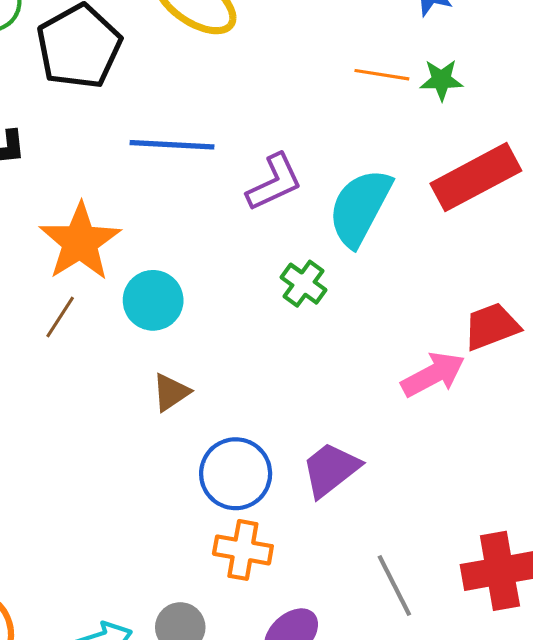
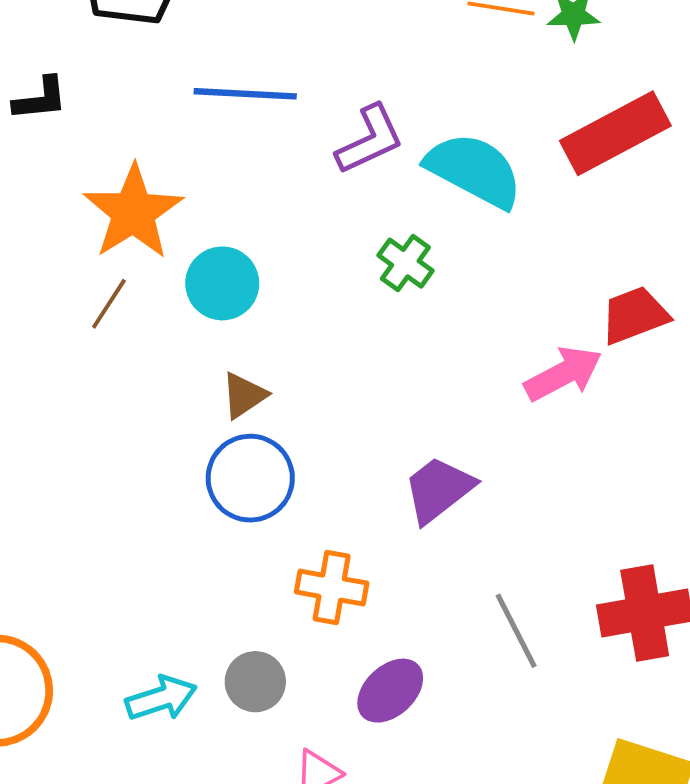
cyan semicircle: (360, 207) -> (474, 170), turned 90
blue circle: (236, 474) -> (250, 478), moved

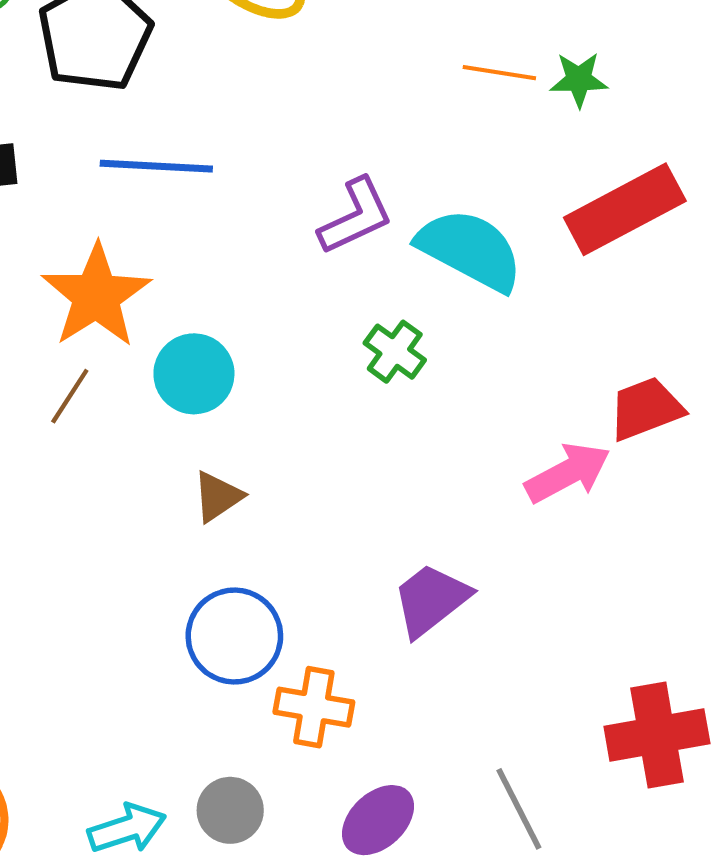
blue line: (245, 94) -> (156, 166), moved
blue circle: (250, 478) -> (234, 636), moved
gray line: (516, 631) -> (519, 809), moved

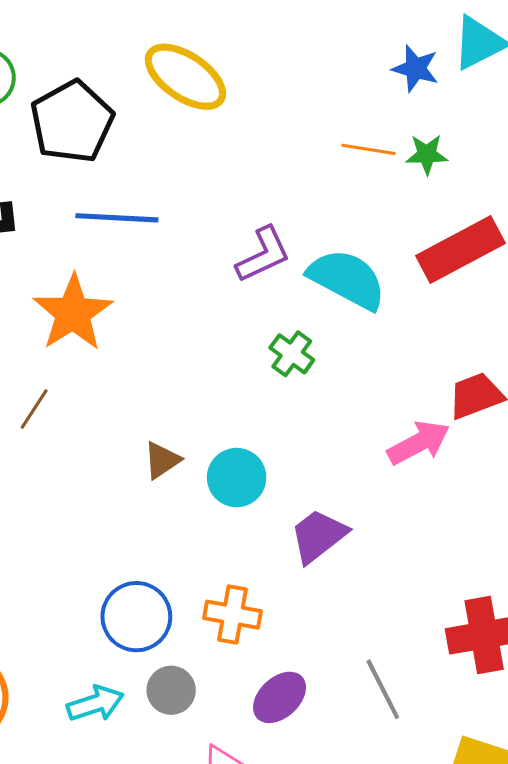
cyan circle: (194, 374) -> (237, 478), moved
brown line: (70, 396) -> (34, 409), moved
blue circle: (234, 636) -> (136, 617), moved

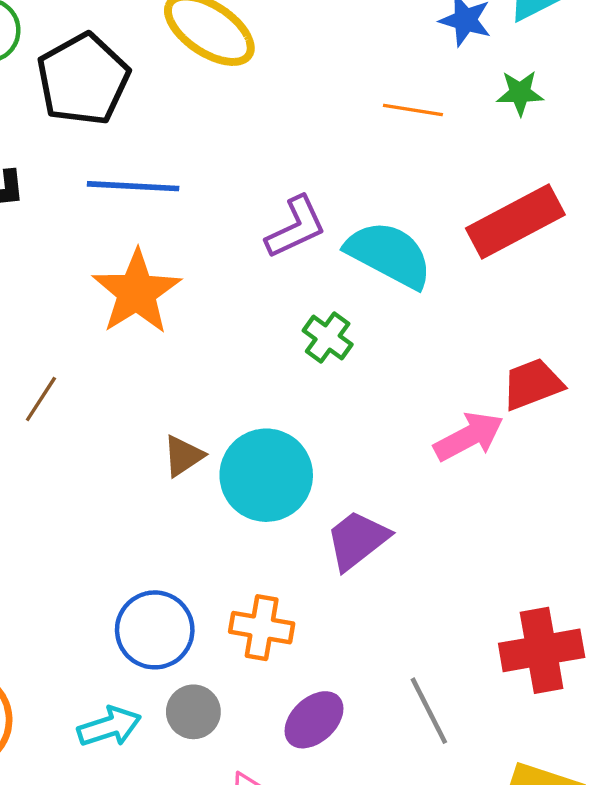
green star: (427, 154) -> (520, 93), moved
orange star: (73, 313) -> (137, 292), moved
cyan circle: (237, 478) -> (266, 475), size x1.4

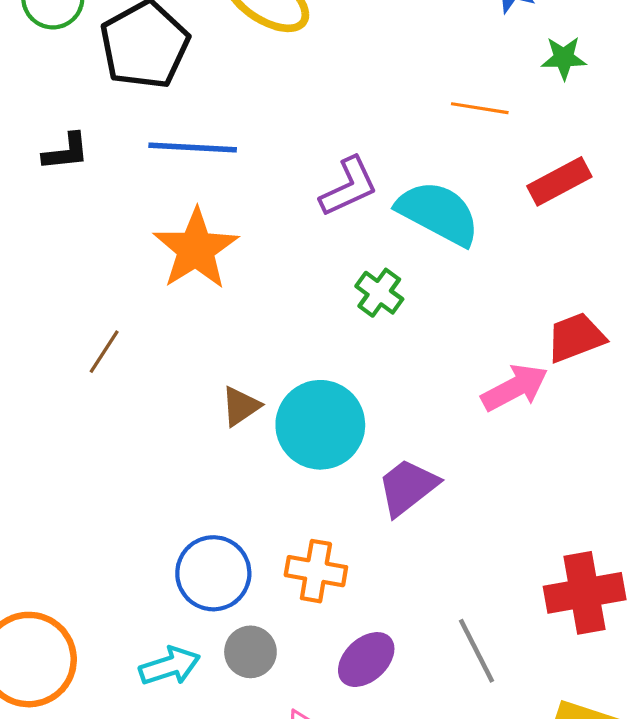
orange line: (413, 110) -> (480, 108), moved
red rectangle: (515, 221) -> (559, 181), size x0.7

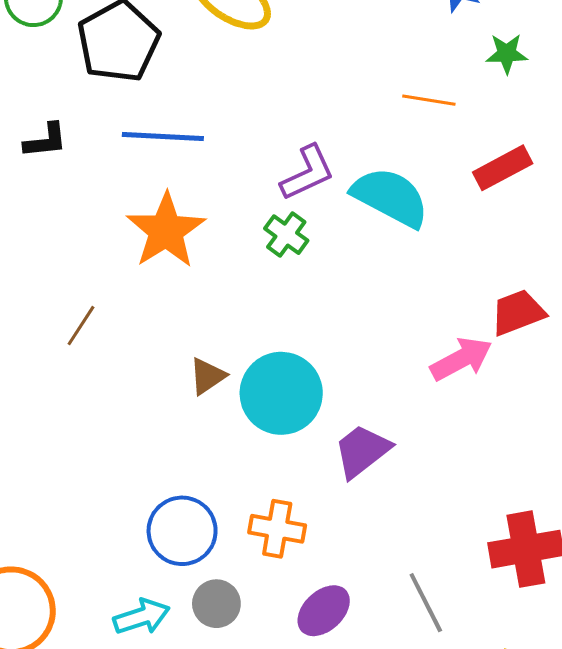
green cross: (379, 293) -> (286, 235), moved

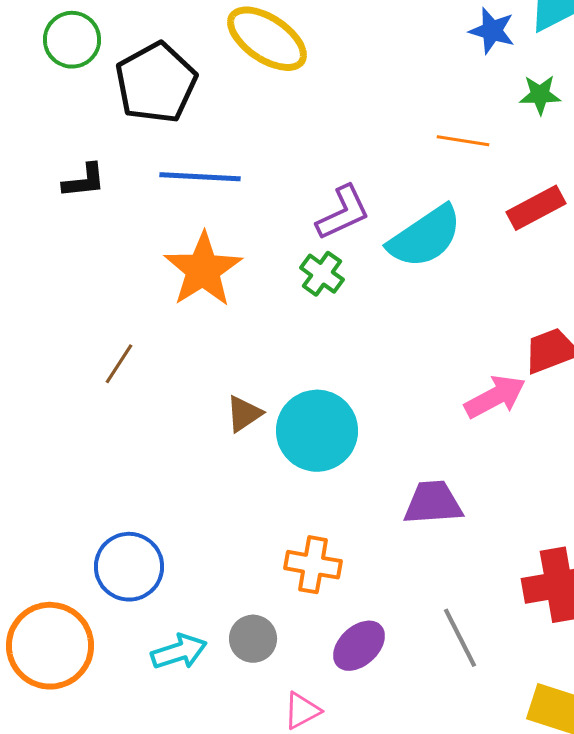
cyan semicircle: (390, 197) -> (425, 237), turned 118
purple trapezoid: (362, 451) -> (433, 503), moved, turned 34
blue circle: (182, 531) -> (129, 567), moved

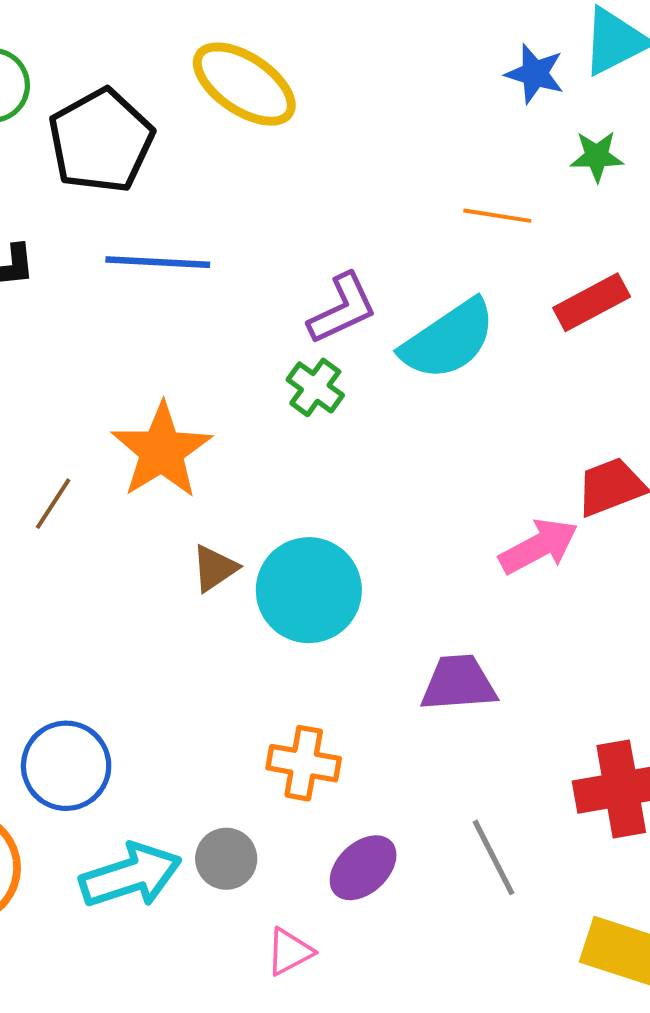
orange star: (203, 270) -> (162, 451), moved
cyan arrow: (179, 652) -> (131, 876), size x1.4

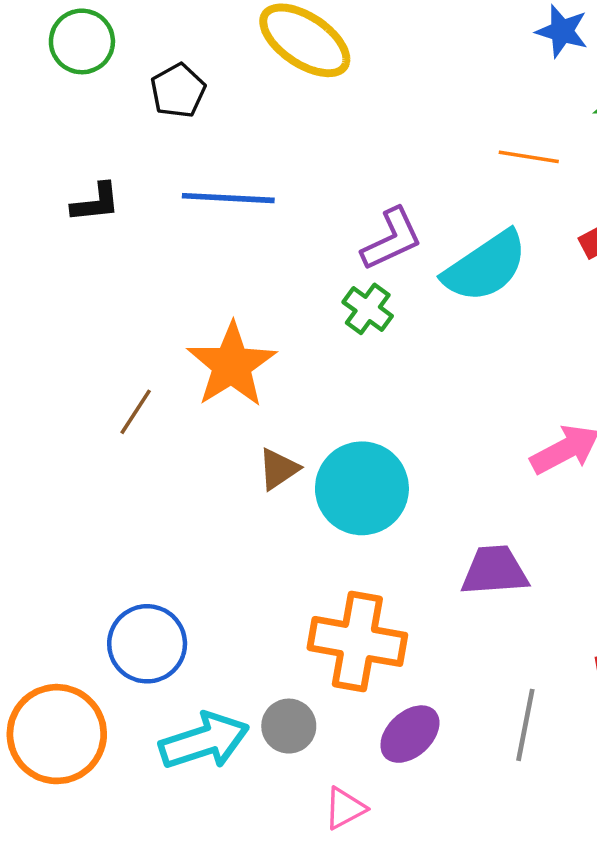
black pentagon: (101, 141) -> (178, 91), size x0.6
orange cross: (304, 763) -> (357, 641), size x1.5
gray line: (493, 857) -> (525, 725), turned 38

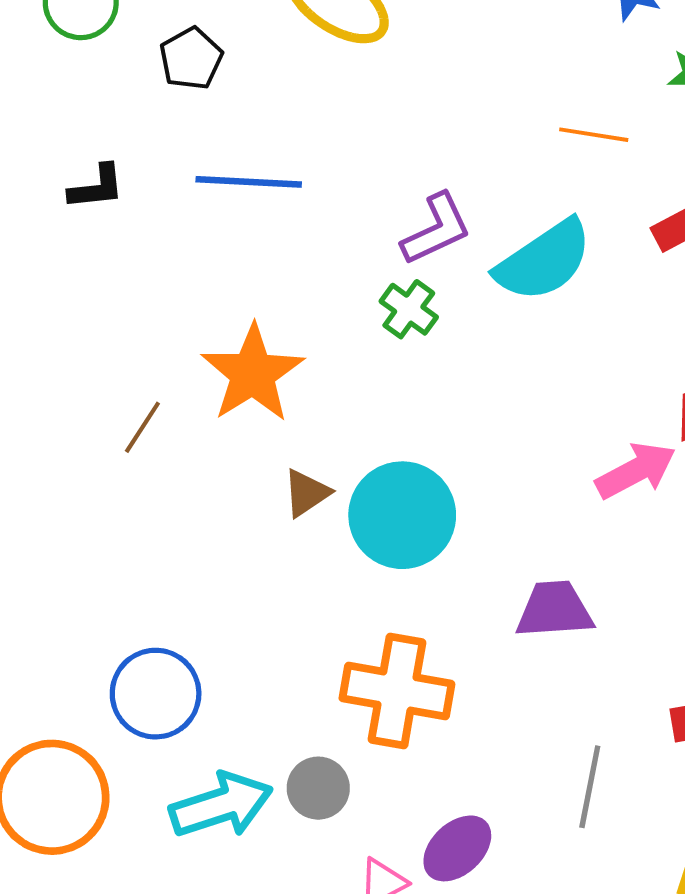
purple ellipse: (410, 734) -> (457, 848), moved

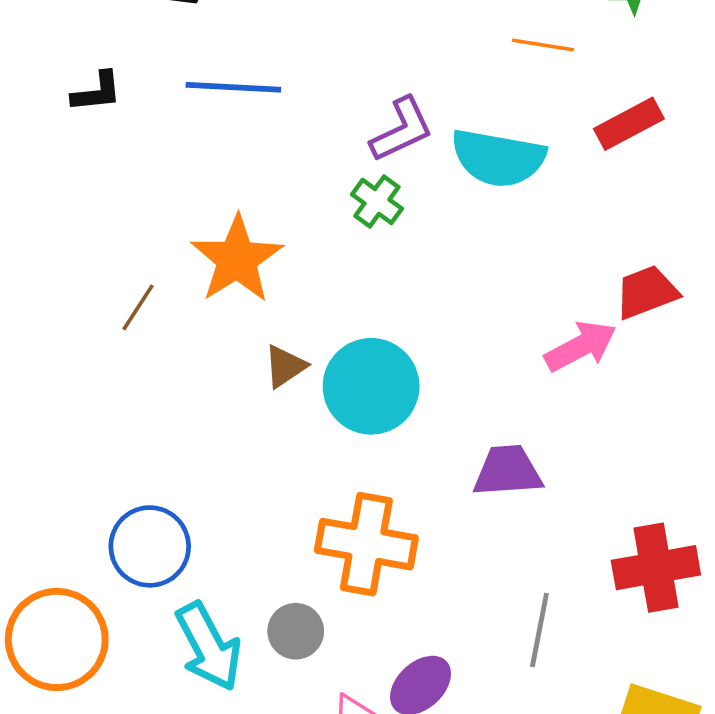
cyan semicircle: (544, 261) -> (498, 158), turned 44
cyan arrow: (221, 805) -> (209, 646), turned 80

